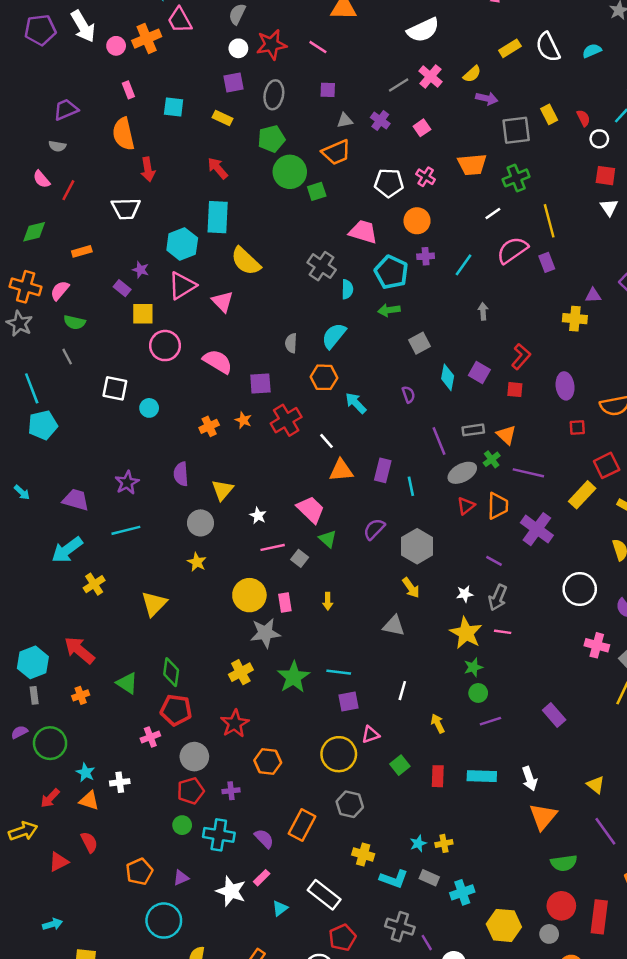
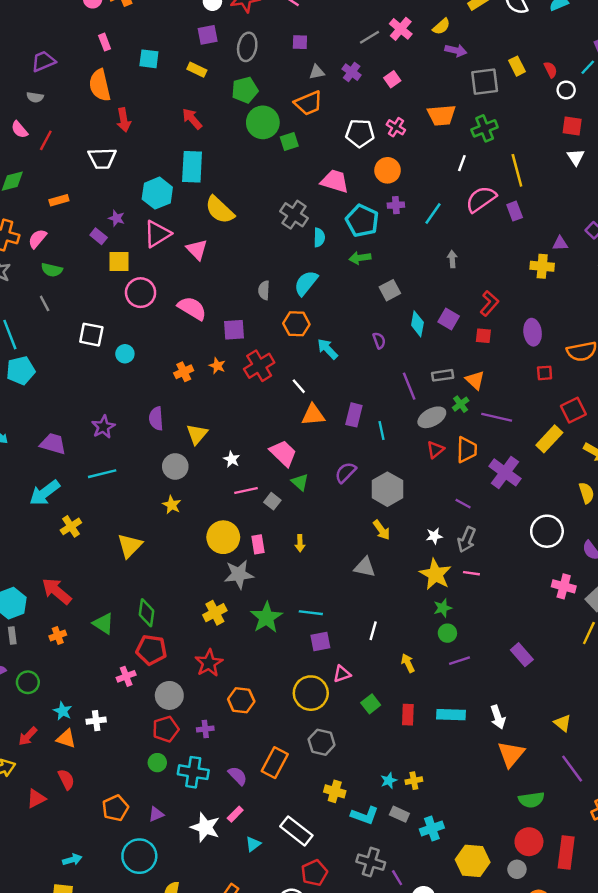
white line: (493, 213) -> (462, 163), turned -35
green circle: (50, 743) -> (28, 682), size x0.7
cyan arrow: (52, 924) -> (72, 860), moved

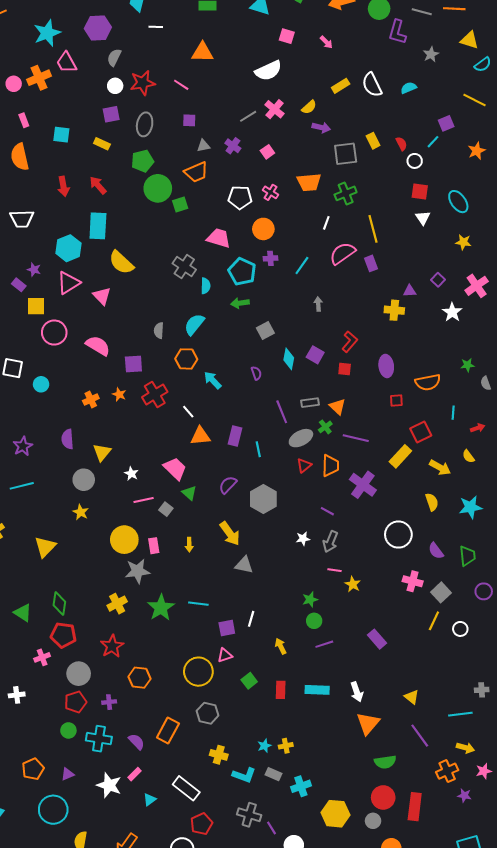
red arrow: (124, 120) -> (63, 186), moved
yellow arrow: (381, 530) -> (230, 534), moved, size x1.4
yellow star: (435, 574) -> (353, 584), moved, size x0.6
purple square: (320, 642) -> (227, 628), moved

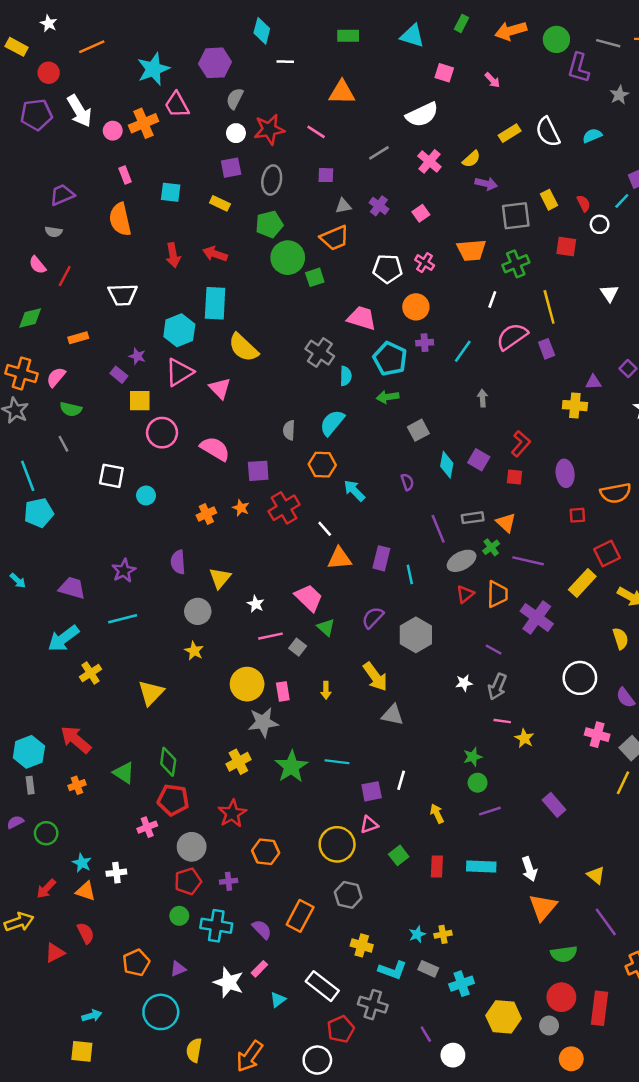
gray line: (248, 116) -> (379, 153), moved
red arrow: (98, 185) -> (215, 254), turned -30
red square: (420, 191) -> (566, 247), moved
gray cross: (249, 815) -> (373, 1005), moved

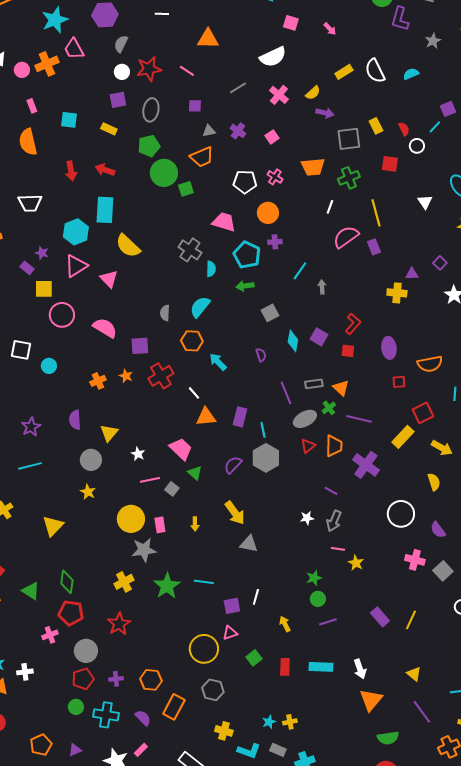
cyan line: (463, 351) -> (300, 271), moved
gray hexagon: (416, 635) -> (266, 458), moved
yellow line: (623, 783) -> (411, 620), moved
orange hexagon: (266, 852) -> (151, 680), moved

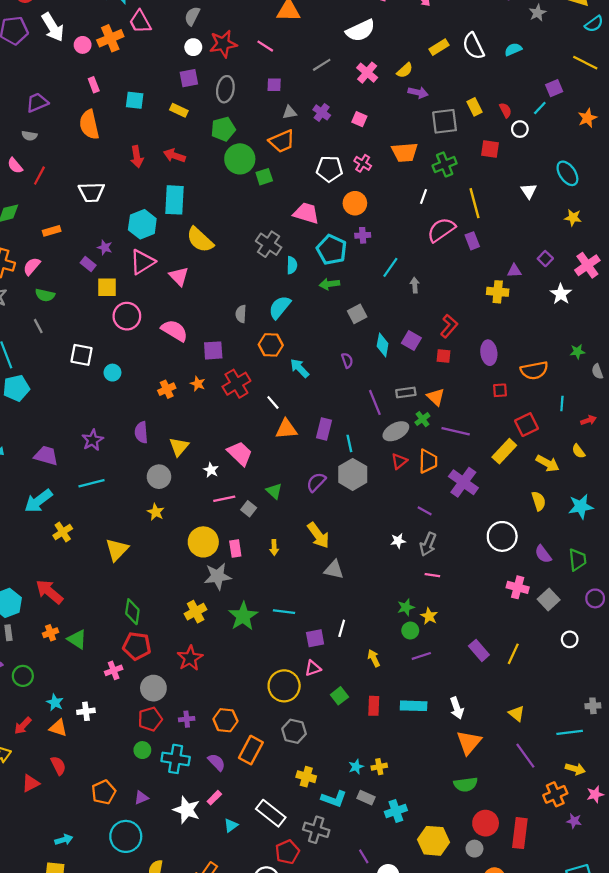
pink square: (272, 137) -> (359, 119), turned -32
pink trapezoid: (181, 449) -> (240, 453), moved
yellow star: (356, 563) -> (429, 616), moved
green triangle: (31, 591) -> (77, 639), moved
green semicircle: (388, 738) -> (466, 784), moved

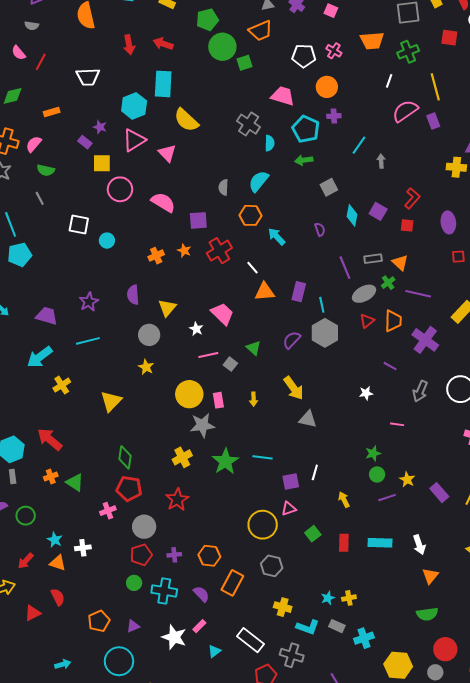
gray arrow: (428, 544) -> (420, 391), moved
yellow star: (429, 616) -> (407, 479), moved
orange triangle: (469, 742) -> (430, 576), size x0.7

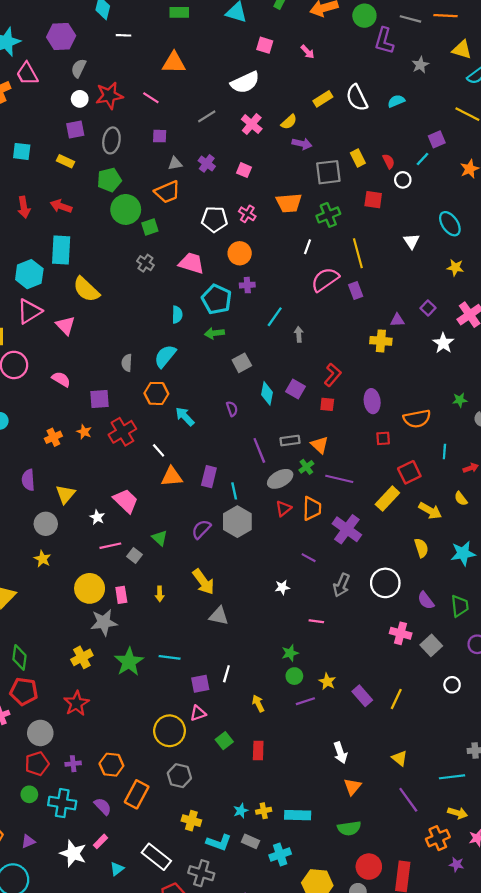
gray cross: (249, 124) -> (145, 263), moved, size x0.7
pink semicircle: (163, 202) -> (61, 379), size x0.7
cyan rectangle: (380, 543) -> (298, 815), moved

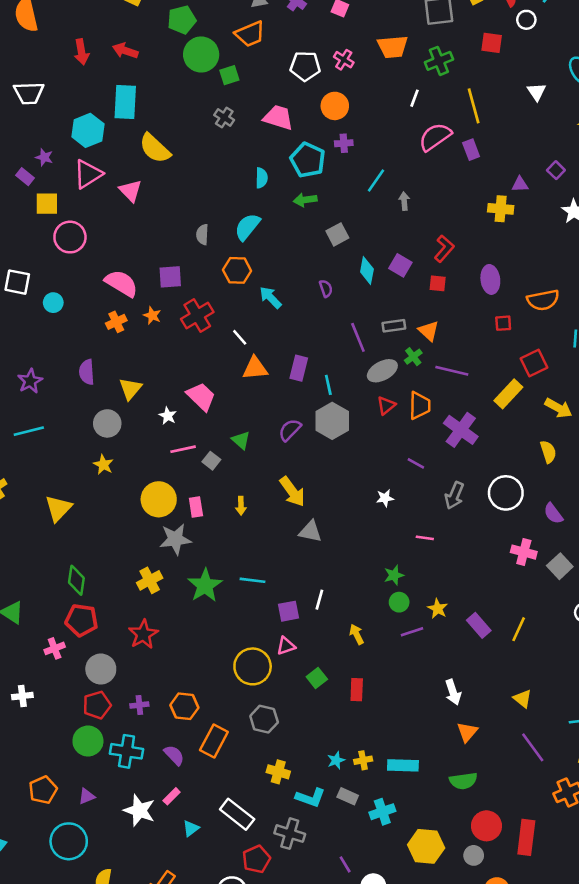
pink semicircle: (61, 379) -> (121, 283), moved, size x1.5
green circle: (29, 794) -> (88, 741), size x1.5

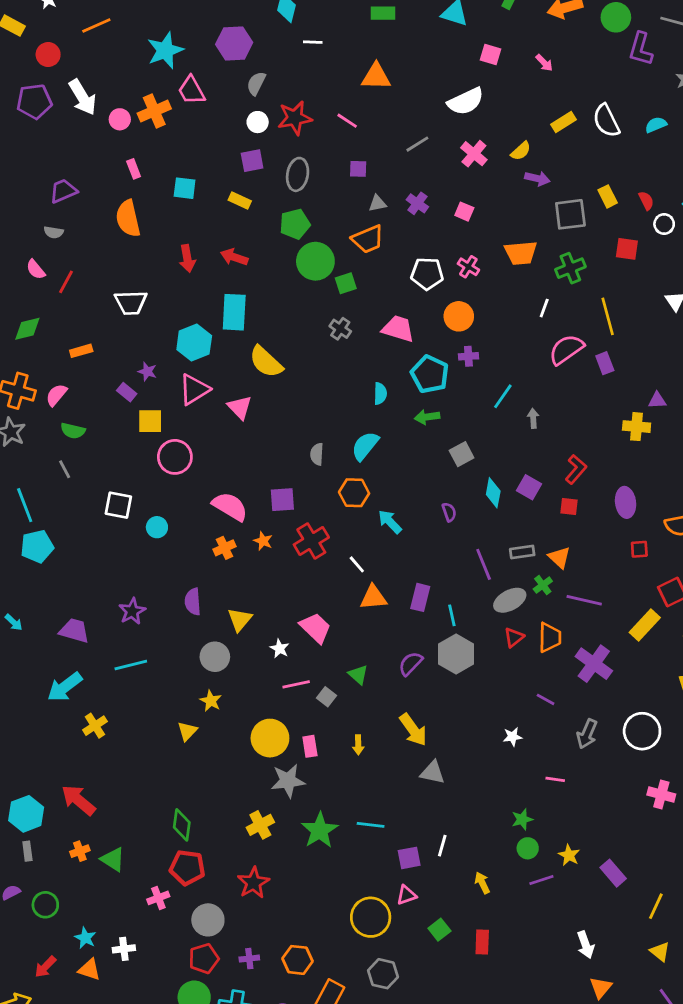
yellow triangle: (58, 508) -> (187, 731), moved, size x0.7
yellow line: (519, 629) -> (656, 906), moved

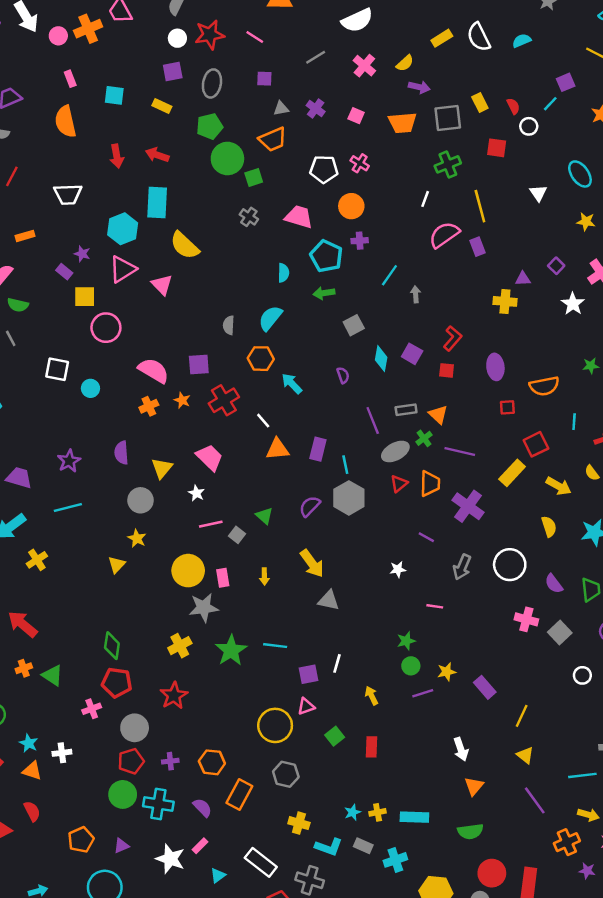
orange trapezoid: (521, 253) -> (403, 123), moved
pink trapezoid: (315, 628) -> (210, 457), moved
yellow star: (569, 855) -> (447, 672), turned 30

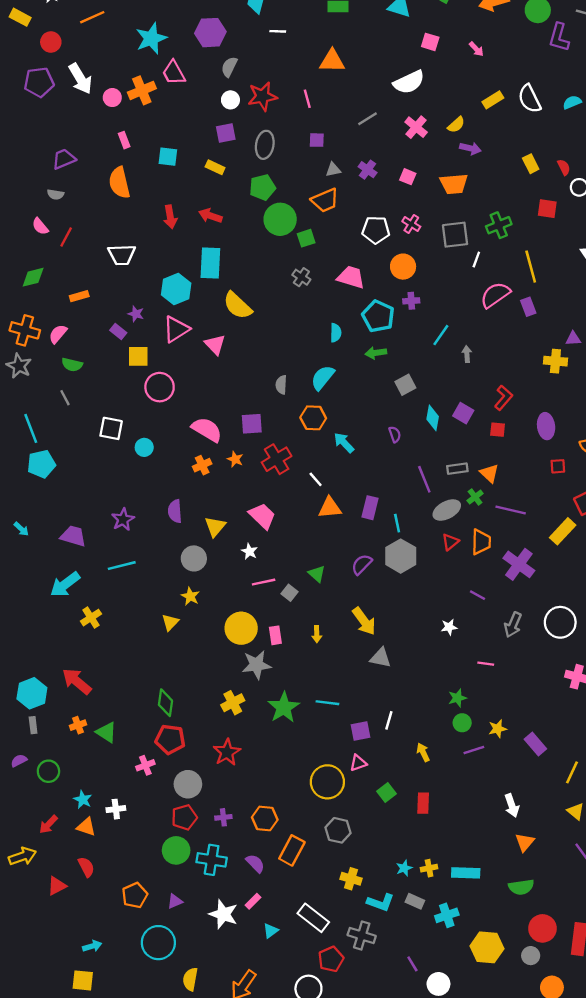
pink line: (255, 37) -> (307, 99), turned 42
gray square: (448, 118) -> (455, 235), moved

